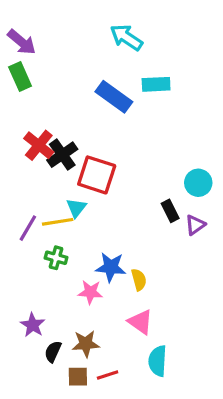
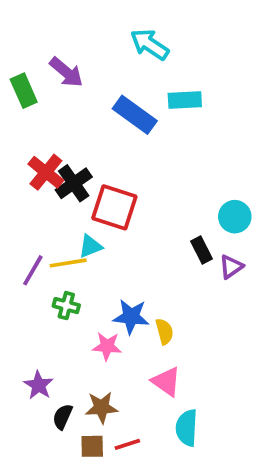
purple arrow: (22, 42) -> (66, 72), moved
cyan triangle: (76, 208) -> (90, 246), turned 30

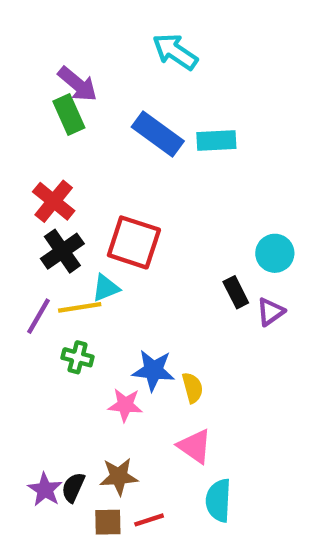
green rectangle: (24, 91) -> (69, 115), moved
cyan rectangle: (185, 100) -> (216, 141), moved
black cross: (74, 183) -> (62, 251), moved
purple star: (38, 385) -> (45, 490), moved

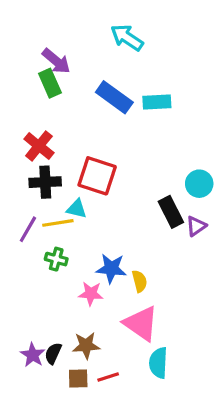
black cross: (62, 251) -> (45, 182), turned 32
cyan triangle: (106, 288) -> (77, 209), turned 35
black rectangle: (236, 292) -> (171, 212), size x1.4
pink triangle: (195, 446) -> (141, 323), size x1.4

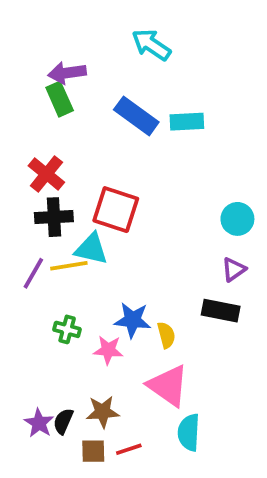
purple arrow: (56, 61) -> (67, 73), turned 132
cyan triangle: (77, 209) -> (91, 249), size x1.4
black rectangle: (171, 212) -> (221, 311), moved, turned -52
green cross: (56, 259) -> (67, 329), moved

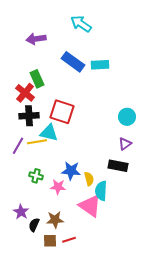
green rectangle: (60, 99) -> (37, 79), moved
purple star: (39, 423) -> (21, 212), moved
cyan semicircle: (189, 432) -> (101, 191), moved

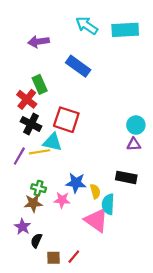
cyan rectangle: (100, 65) -> (125, 30), moved, size x1.4
black cross: (29, 116) -> (31, 124), turned 30
purple triangle: (125, 144) -> (134, 144), moved, turned 32
brown star: (55, 220) -> (33, 203), moved
red line: (69, 240) -> (74, 257), turned -32

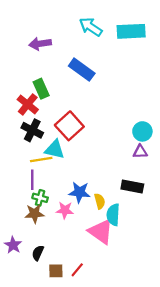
red square: (66, 120) -> (69, 126), turned 30
purple line: (19, 156) -> (32, 180), moved, turned -30
purple star: (22, 227) -> (13, 245), moved

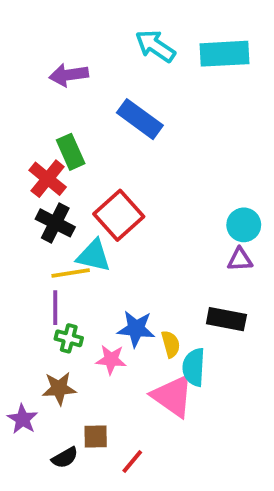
brown star: (34, 214) -> (59, 388), moved
black semicircle: (38, 253) -> (65, 458), moved, turned -144
brown square: (56, 271) -> (96, 436), moved

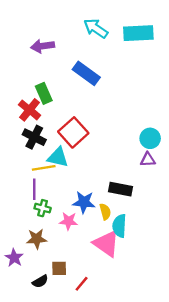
black rectangle: (226, 319) -> (121, 189), moved

